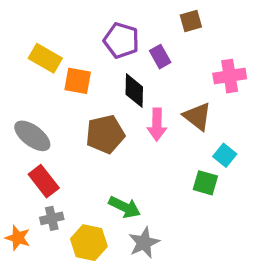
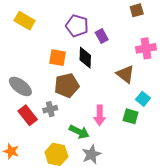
brown square: (191, 21) -> (137, 10), moved
yellow rectangle: (45, 58) -> (25, 21), moved
orange square: (78, 81) -> (57, 58), moved
pink arrow: (157, 125) -> (100, 115), moved
gray cross: (52, 218) -> (50, 109), moved

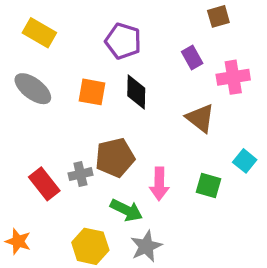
purple rectangle: (102, 36) -> (192, 57), moved
brown pentagon: (67, 85) -> (115, 158), moved
gray ellipse: (20, 86) -> (33, 89), moved
cyan square: (143, 99) -> (245, 161), moved

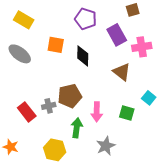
purple pentagon: (123, 41) -> (86, 19), moved
purple rectangle: (192, 57) -> (117, 35), size x1.5
orange square: (92, 92) -> (56, 45), moved
green arrow: (126, 210) -> (77, 128), turned -108
gray star: (146, 246) -> (106, 146), moved

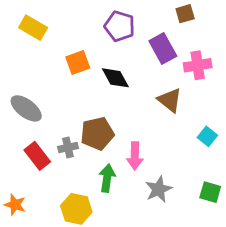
orange square: (56, 45) -> (78, 62), turned -30
gray ellipse: (20, 54) -> (26, 108), moved
black diamond: (83, 56) -> (115, 78), turned -30
green square: (127, 113) -> (210, 192), moved
gray star: (106, 146) -> (159, 189), moved

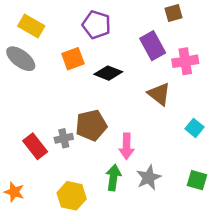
purple pentagon: (120, 26) -> (96, 25), moved
black diamond: (115, 78) -> (108, 73), turned -40
gray ellipse: (26, 108) -> (21, 59), moved
green arrow: (107, 178) -> (113, 178), moved

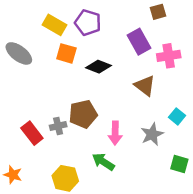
yellow rectangle: (31, 26) -> (55, 25), moved
orange square: (73, 59) -> (66, 53), turned 36
green arrow: (113, 178) -> (103, 162), turned -65
gray star: (149, 178) -> (152, 134), moved

